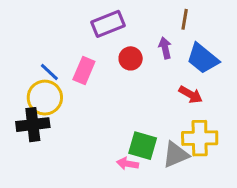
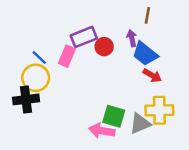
purple rectangle: (108, 24) -> (84, 37), moved
blue trapezoid: (203, 58) -> (145, 54), moved
pink arrow: (128, 164) -> (102, 131), size x1.5

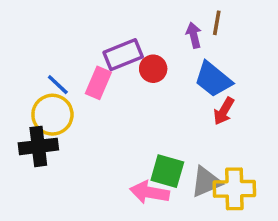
purple arrow: (132, 38) -> (194, 35), moved
red arrow: (152, 75) -> (224, 111), turned 90
yellow cross: (159, 110) -> (234, 189), moved

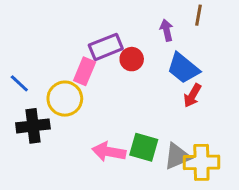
brown line: (217, 23) -> (198, 15), moved
blue line: (58, 85) -> (19, 83), moved
yellow circle: (52, 115) -> (65, 99), moved
pink arrow: (150, 192) -> (109, 152), moved

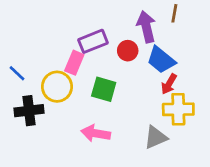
purple arrow: (167, 30) -> (146, 27), size x1.6
red circle: (132, 59) -> (128, 51), moved
green square: (144, 147) -> (104, 89), moved
yellow cross: (201, 162) -> (178, 109), moved

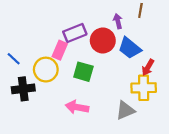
purple arrow: (146, 27) -> (118, 21), size x0.6
red circle: (128, 51) -> (103, 41), size x1.5
red arrow: (169, 84) -> (148, 67), moved

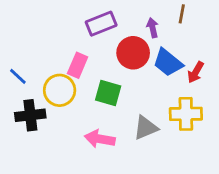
purple rectangle: (75, 33) -> (101, 24), moved
red arrow: (148, 67) -> (196, 72), moved
gray triangle: (125, 110) -> (146, 128), moved

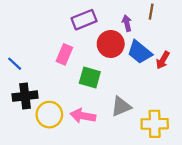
yellow circle: (60, 90) -> (49, 115), moved
yellow cross: (186, 114) -> (155, 124), moved

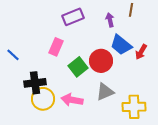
red circle: (111, 44) -> (101, 61), moved
green square: (90, 78) -> (78, 67), turned 36
black cross: (25, 96) -> (35, 83), moved

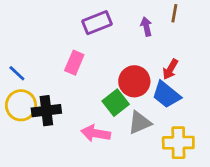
blue trapezoid: (121, 45) -> (166, 95), moved
red arrow: (141, 52) -> (170, 69), moved
green square: (78, 67) -> (116, 103), moved
yellow circle: (43, 99) -> (21, 105), moved

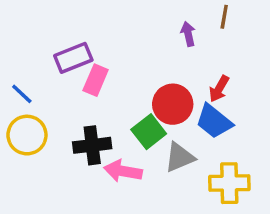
purple rectangle: (97, 23) -> (73, 58), moved
black cross: (46, 111) -> (92, 145), moved

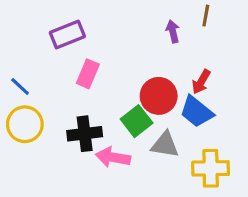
purple rectangle: (73, 58) -> (67, 35), moved
gray triangle: (180, 157) -> (165, 145), turned 32

